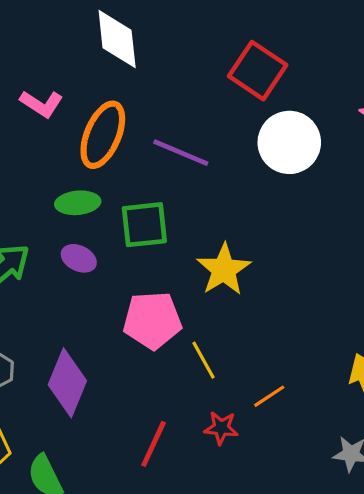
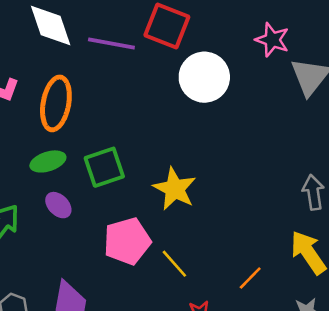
purple line: (181, 153) -> (111, 43), moved
purple ellipse: (79, 258) -> (58, 205), turned 32
orange line: (269, 396) -> (250, 278), moved

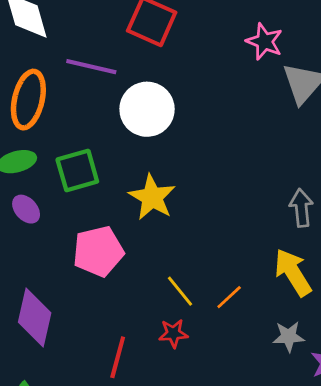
purple line: (111, 43) -> (91, 67), moved
white circle: (204, 77) -> (147, 109), moved
yellow line: (174, 264) -> (180, 291), moved

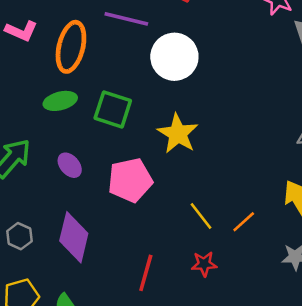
green square: (77, 171) -> (113, 109), turned 33
purple ellipse: (26, 209) -> (70, 165), moved
red star: (173, 333) -> (204, 264), moved

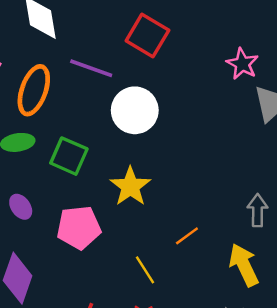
orange line: (244, 222) -> (187, 236), moved

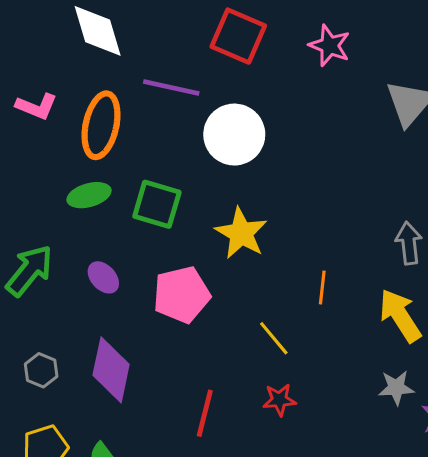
pink star: (242, 64) -> (330, 46), moved
orange line: (187, 236) -> (322, 287), turned -40

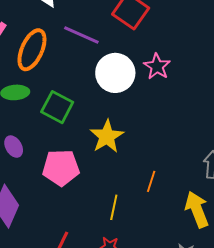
pink star: (330, 46) -> (157, 66), moved
yellow line: (274, 338) -> (114, 207), turned 40

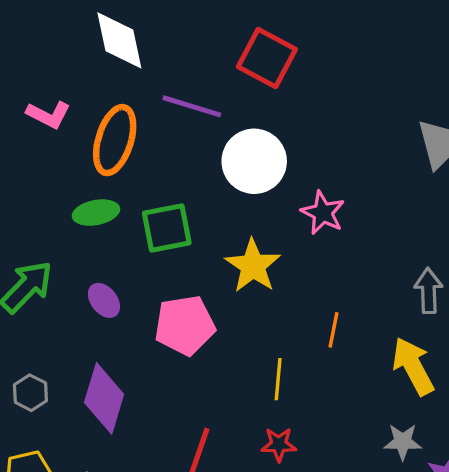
pink star: (157, 66) -> (323, 213), moved
green square: (57, 107) -> (167, 228), turned -32

